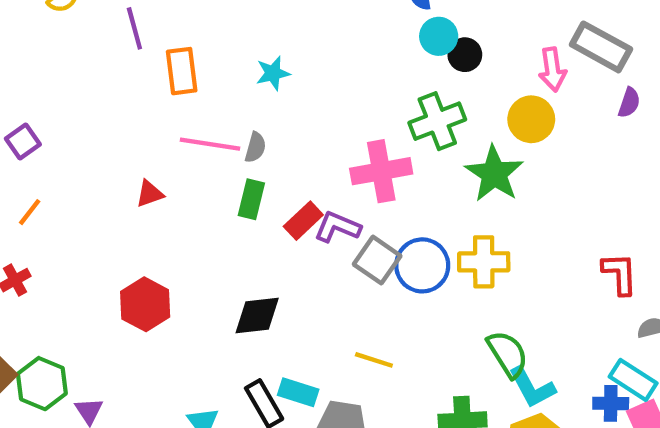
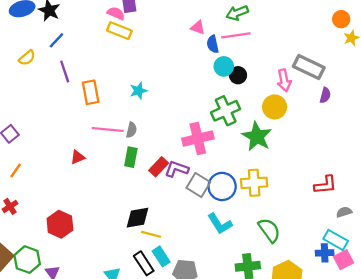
red L-shape: (620, 274) -> (325, 185), turned 90
red hexagon: (145, 304) -> (60, 224), moved
yellow line: (374, 360) -> (151, 234), moved
cyan L-shape: (532, 388) -> (220, 224), moved
cyan rectangle: (298, 392) -> (161, 256), turned 42

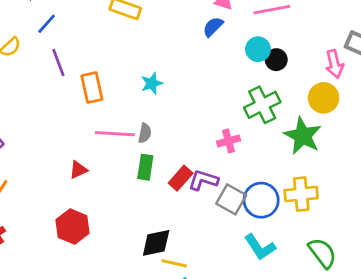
blue semicircle: (213, 44) -> (213, 27), moved, turned 60
pink cross: (198, 139) -> (229, 141), size x0.6
red hexagon: (60, 224) -> (73, 227), moved

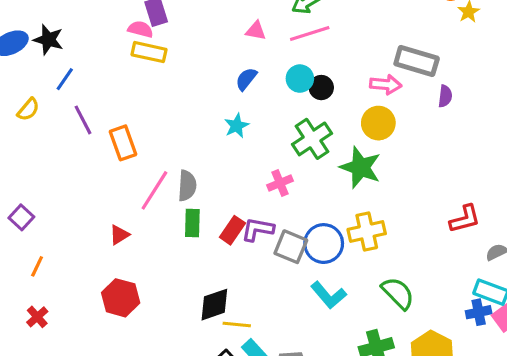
blue semicircle: (213, 27) -> (246, 79), moved
pink arrow: (334, 64) -> (386, 84), turned -64
cyan star: (152, 83) -> (237, 126), moved
gray semicircle: (145, 133) -> (187, 186), size x1.4
pink line: (115, 134) -> (154, 190), turned -54

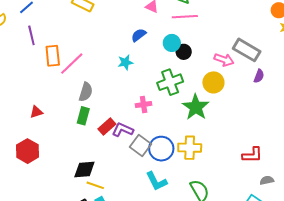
pink line: (154, 190) -> (72, 64), moved

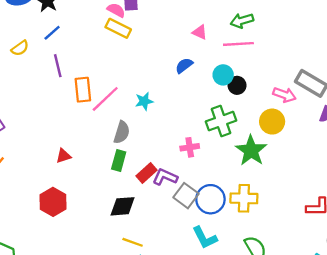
cyan star: (125, 62) -> (144, 101), moved
black diamond: (84, 170) -> (123, 206), moved

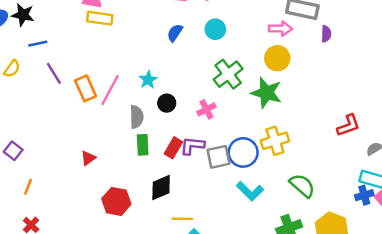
blue line: (52, 33) -> (38, 44), turned 48
black circle: (237, 85) -> (167, 103), moved
gray square: (186, 196) -> (218, 157), turned -30
red hexagon: (53, 202) -> (116, 201), moved

